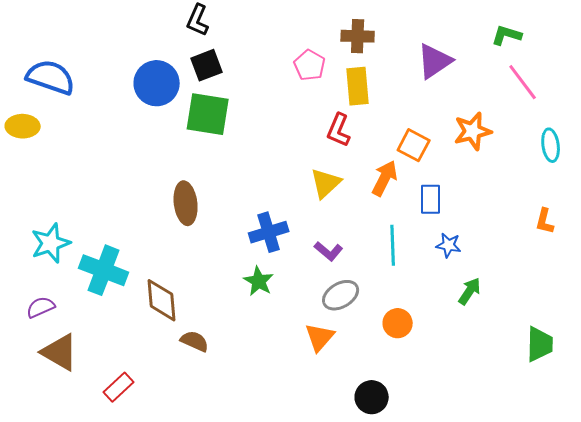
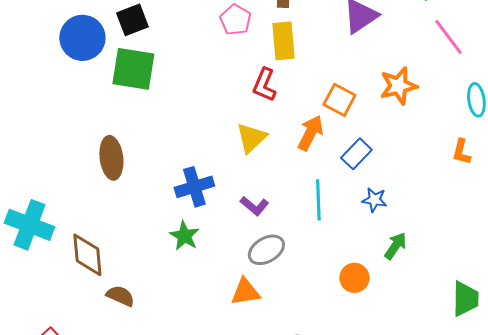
blue rectangle: (431, 199) -> (356, 154), turned 44
orange L-shape: (545, 221) -> (461, 152), moved
orange circle: (398, 323) -> (354, 278), moved
orange triangle: (320, 337) -> (245, 292), turned 40

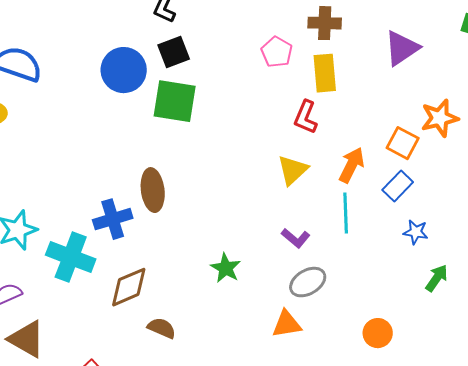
orange square: (339, 100) -> (403, 143), moved
blue cross: (194, 187) -> (113, 219), moved
cyan line: (318, 200) -> (346, 213), moved
brown diamond: (87, 255) -> (129, 287), turned 72
orange circle: (354, 278) -> (378, 333), moved

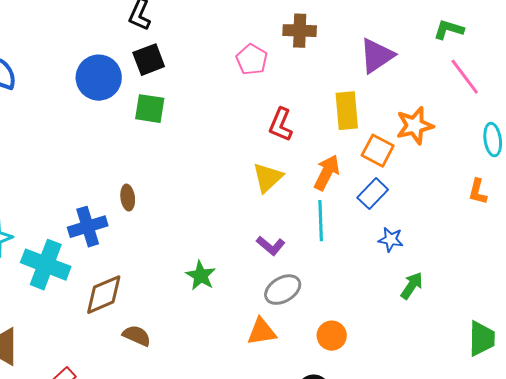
yellow rectangle: (325, 73) -> (347, 111), moved
green square: (175, 101) -> (150, 109), size x0.7
brown ellipse: (153, 190) -> (128, 198), size x0.6
orange circle: (378, 333) -> (332, 336), moved

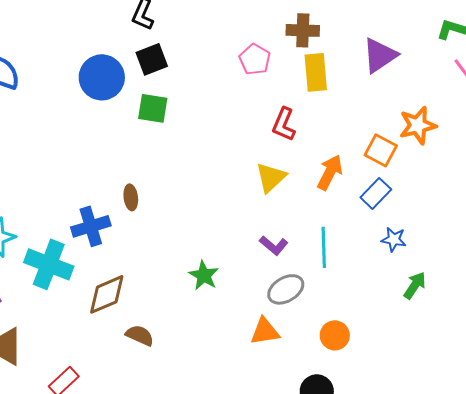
yellow rectangle: (347, 111) -> (316, 72), moved
cyan line: (321, 221) -> (324, 247), moved

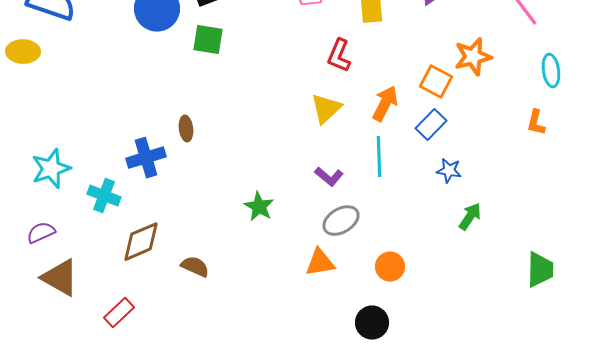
cyan line: (324, 247) -> (379, 157), moved
cyan cross: (49, 264) -> (104, 196), size x0.7
brown diamond: (107, 294) -> (141, 242), moved

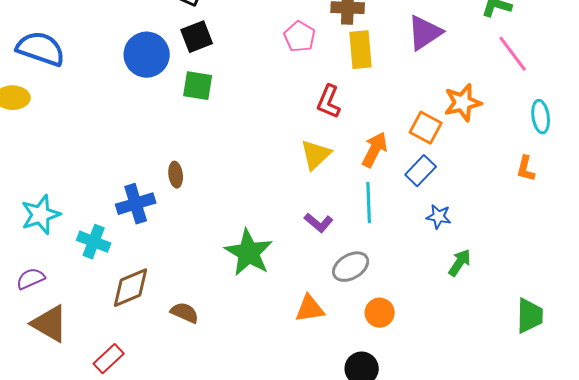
green star: (259, 207) -> (249, 253), size x1.6
gray ellipse: (341, 221) -> (351, 267), moved

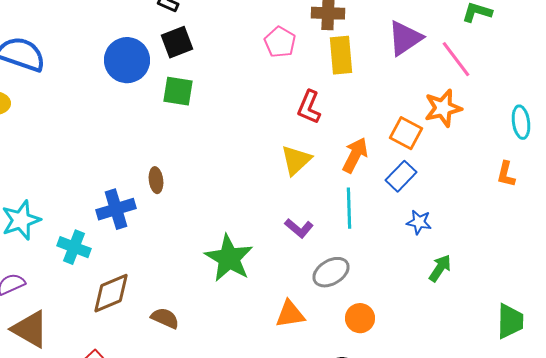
pink line: (513, 54) -> (456, 59), moved

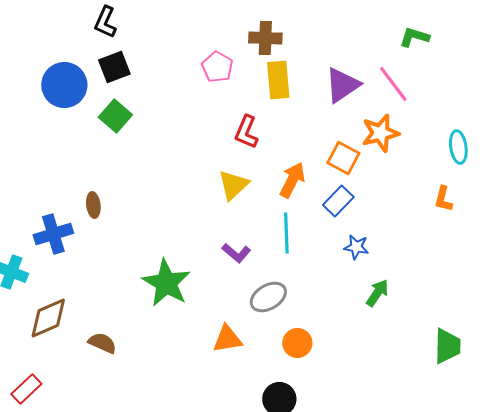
purple triangle: (405, 38) -> (342, 85), moved
green square: (178, 91) -> (115, 116), turned 32

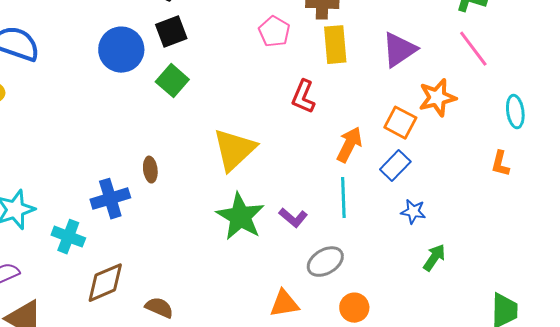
pink line: (393, 84) -> (473, 49), moved
yellow triangle: (233, 185) -> (234, 150), moved, size x1.4
green star: (166, 283) -> (240, 217), moved

